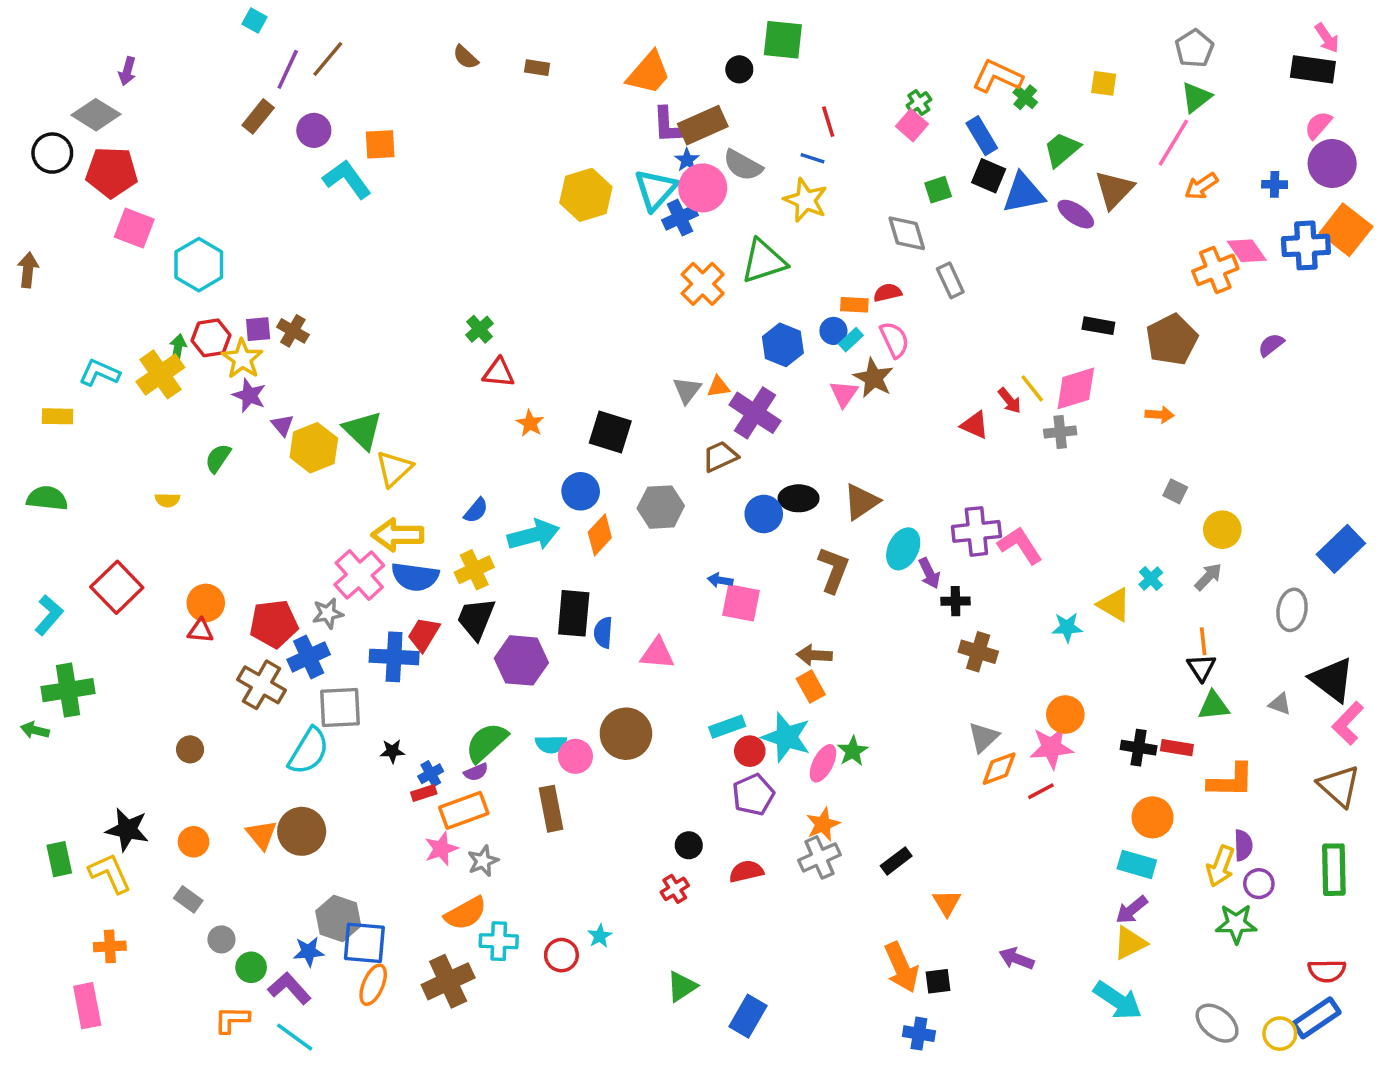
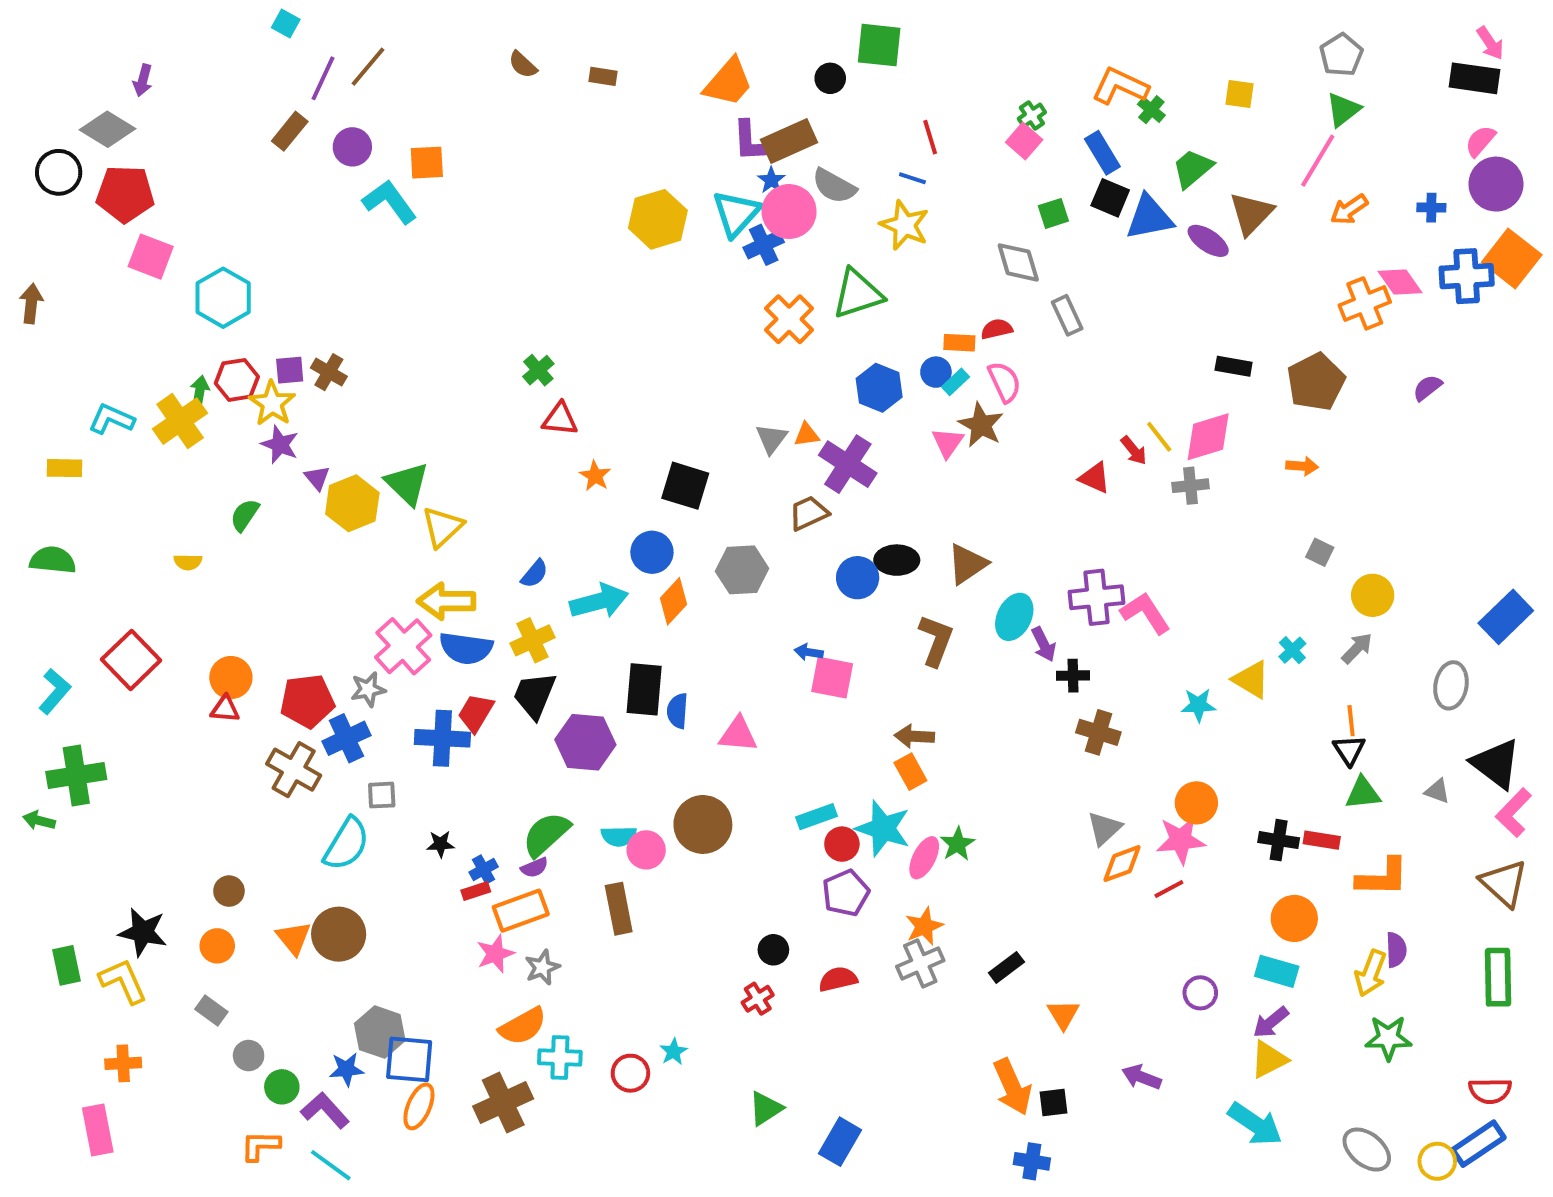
gray square: (340, 708) -> (382, 795), size x0.6
brown circle: (190, 749) -> (229, 891), moved
purple circle: (1259, 884) -> (1200, 993), moved

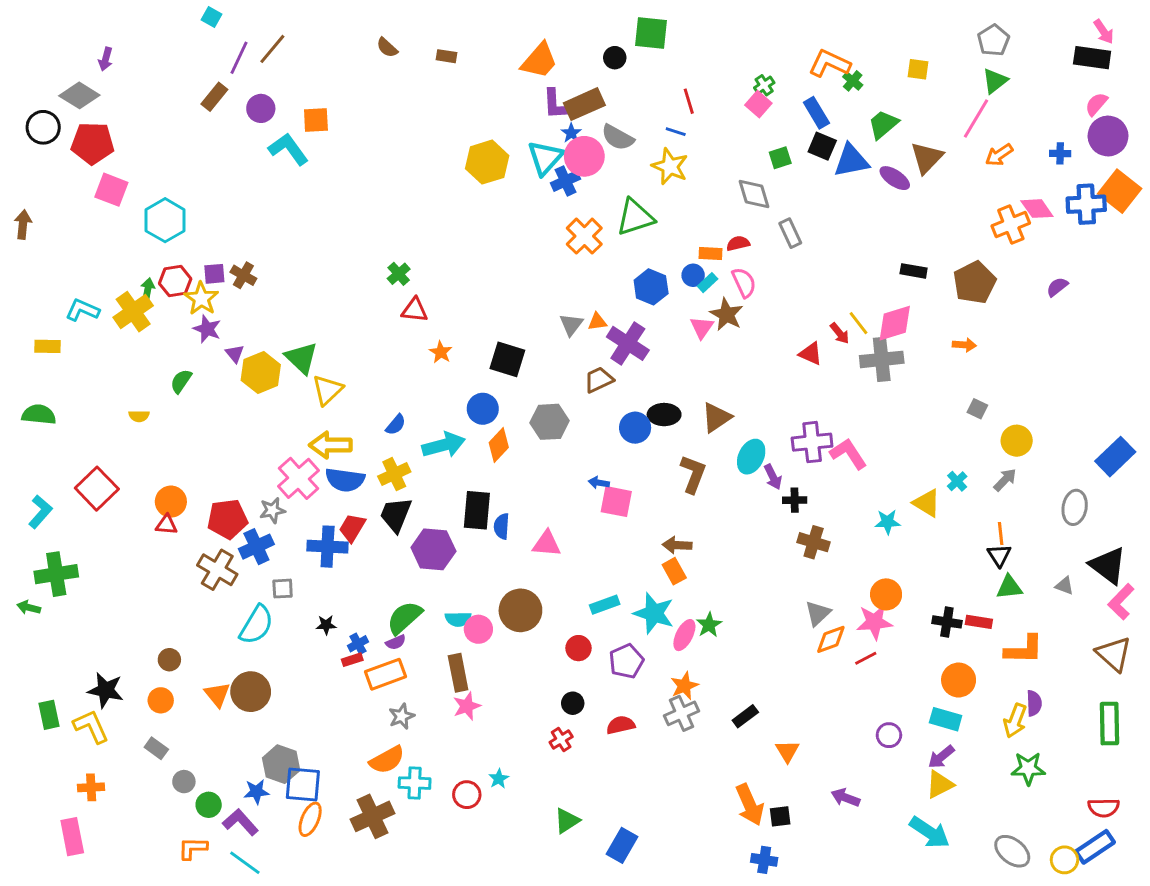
gray cross: (1191, 486) -> (882, 359), size x1.6
red circle: (842, 844) -> (578, 648), moved
pink star: (495, 954) -> (467, 706), moved

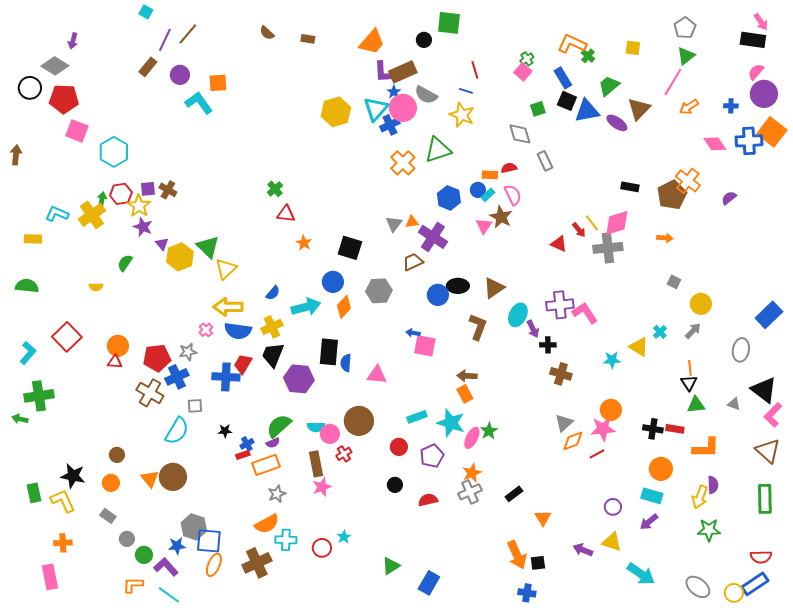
orange cross: (1011, 224) -> (688, 181), moved, turned -30
pink cross: (299, 478) -> (206, 330), size x0.5
red cross: (561, 739) -> (344, 454), moved
yellow triangle: (940, 784) -> (612, 542), moved, turned 45

